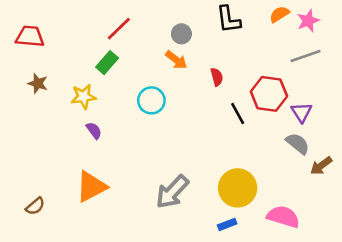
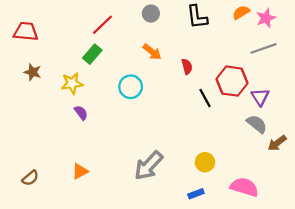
gray circle: (181, 34) -> (151, 14), moved
orange triangle: (91, 187) -> (80, 171), moved, size x0.6
yellow circle: (238, 188) -> (205, 162), size x0.6

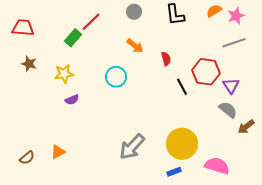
green rectangle: (92, 54) -> (73, 38), moved
purple semicircle: (81, 113) -> (72, 100), turned 104
yellow circle: (205, 162) -> (182, 144), size x1.8
orange triangle: (80, 171) -> (58, 152), moved

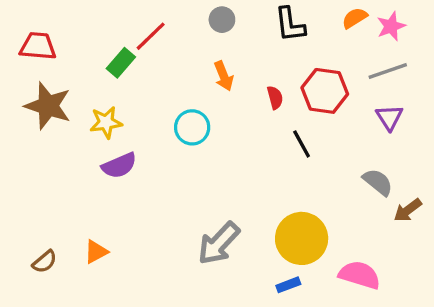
orange arrow: (135, 46) -> (224, 76), turned 30
brown star: (29, 64) -> (48, 106), size x1.8
red hexagon: (206, 72) -> (325, 91), moved
purple triangle: (231, 86) -> (389, 117), moved
purple semicircle: (72, 100) -> (119, 166), size x1.5

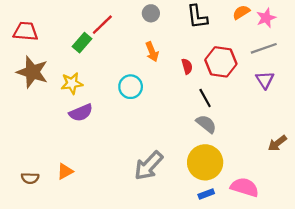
gray semicircle: (378, 182) -> (206, 124), moved
brown semicircle: (45, 262) -> (30, 178), turned 42
blue rectangle: (288, 285) -> (206, 194), moved

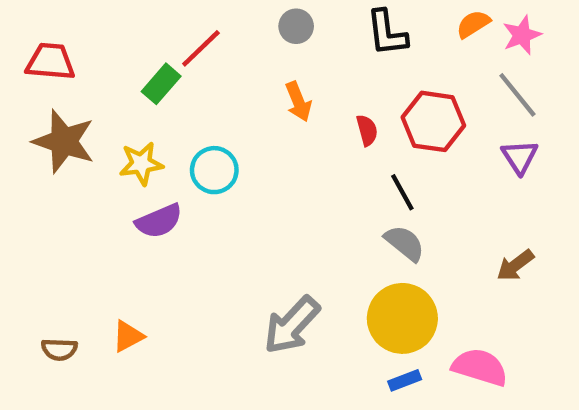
gray line: (264, 48) -> (517, 95), turned 70
cyan circle: (131, 87) -> (214, 170), moved
brown arrow: (277, 143) -> (515, 265), moved

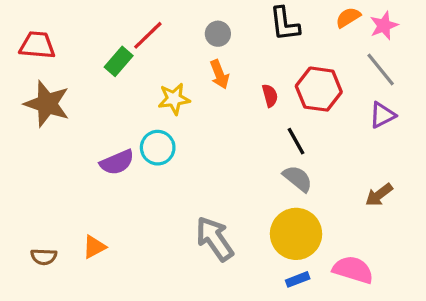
gray circle: (296, 26) -> (218, 34), moved
purple triangle: (520, 157) -> (382, 115), turned 36
yellow star: (141, 163) -> (174, 99), moved
cyan circle: (214, 170) -> (158, 148), moved
gray arrow: (292, 325) -> (215, 239), turned 102

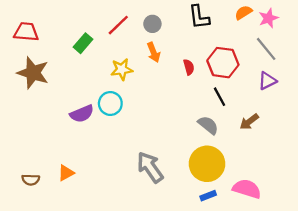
red line: (148, 35) -> (118, 25), moved
black line: (296, 141) -> (220, 97), moved
brown arrow: (379, 195) -> (249, 122), moved

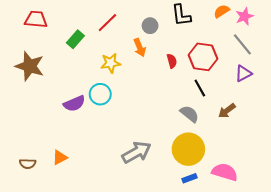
gray circle: (152, 24) -> (150, 26), moved
red trapezoid: (26, 32) -> (36, 19), moved
gray arrow: (150, 167) -> (137, 152), turned 96

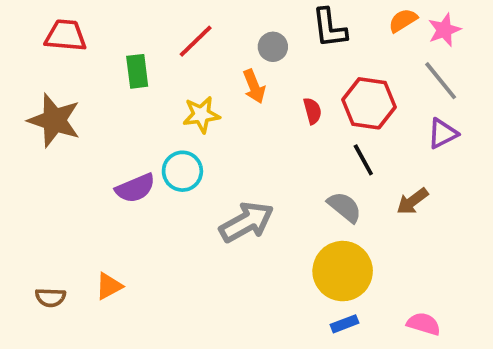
green rectangle: (75, 39) -> (137, 71), turned -48
gray arrow: (137, 152) -> (246, 222), moved
pink semicircle: (225, 172) -> (424, 324), moved, size x0.7

